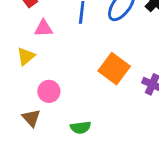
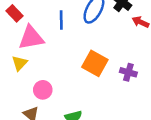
pink triangle: (43, 28) -> (31, 38), size x1.6

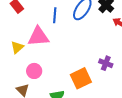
pink triangle: (31, 38) -> (38, 37), moved
orange square: (95, 63) -> (81, 78), moved, turned 30

